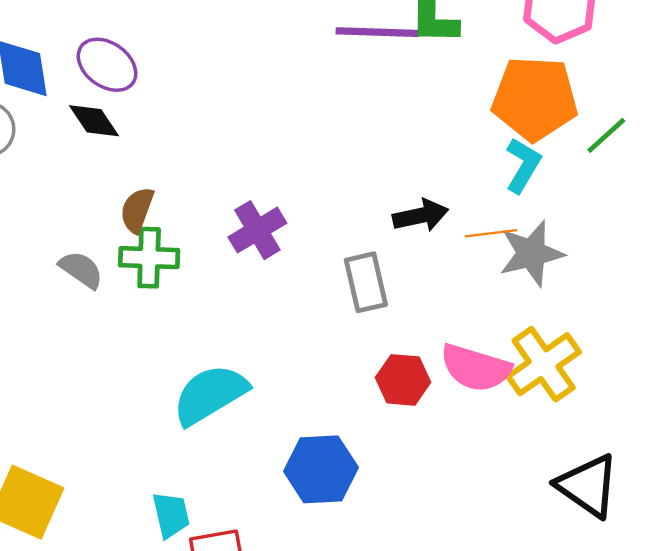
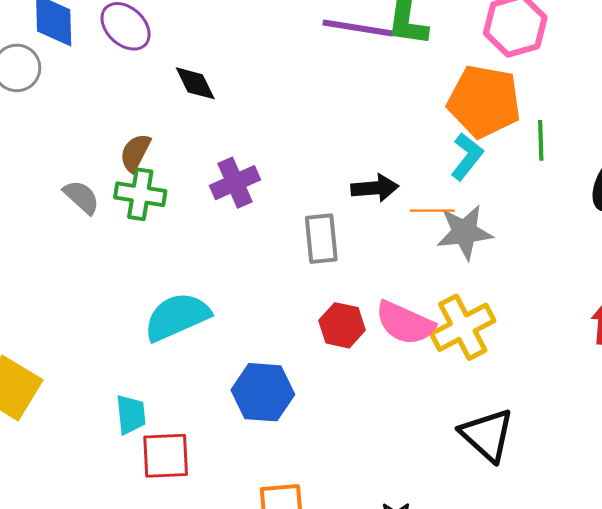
black diamond: (94, 121) -> (195, 83), moved
green line: (606, 135) -> (541, 140), turned -57

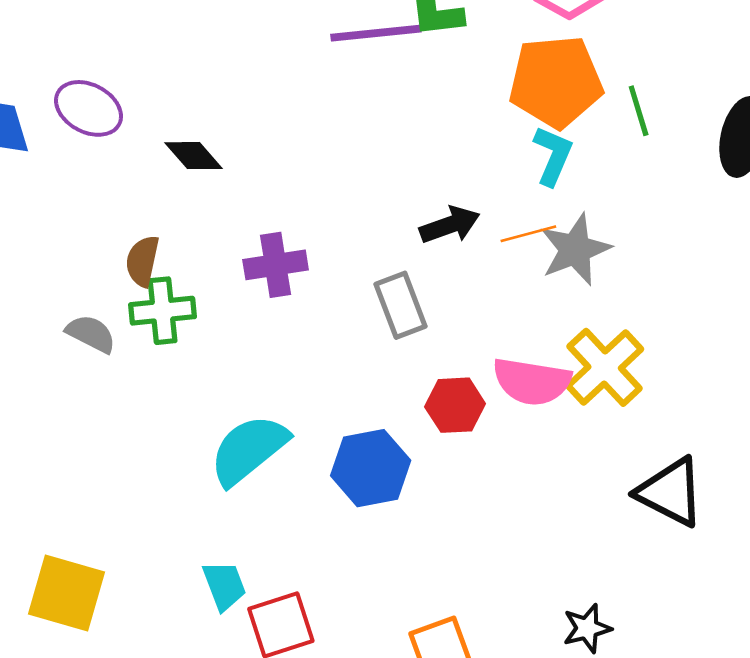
purple cross: (235, 183) -> (276, 265), turned 30
blue hexagon: (263, 392) -> (371, 468), moved

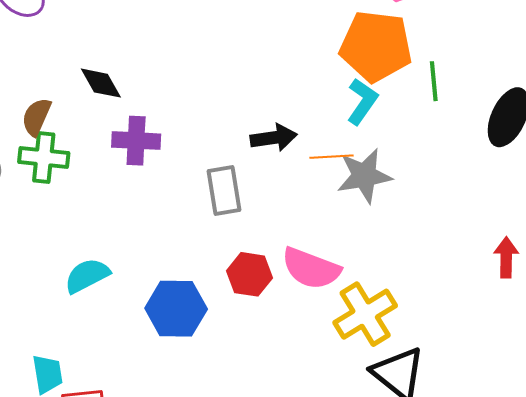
black diamond: (193, 156) -> (101, 83), moved
yellow cross: (605, 367) -> (365, 314), moved
cyan semicircle: (249, 450) -> (87, 276), size x0.7

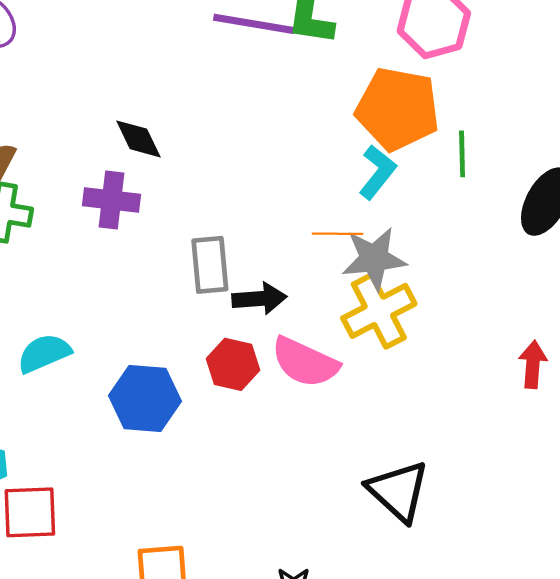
black diamond: (101, 83) -> (138, 139), moved
black arrow: (274, 138) -> (259, 299), moved
yellow cross: (365, 314) -> (379, 311), moved

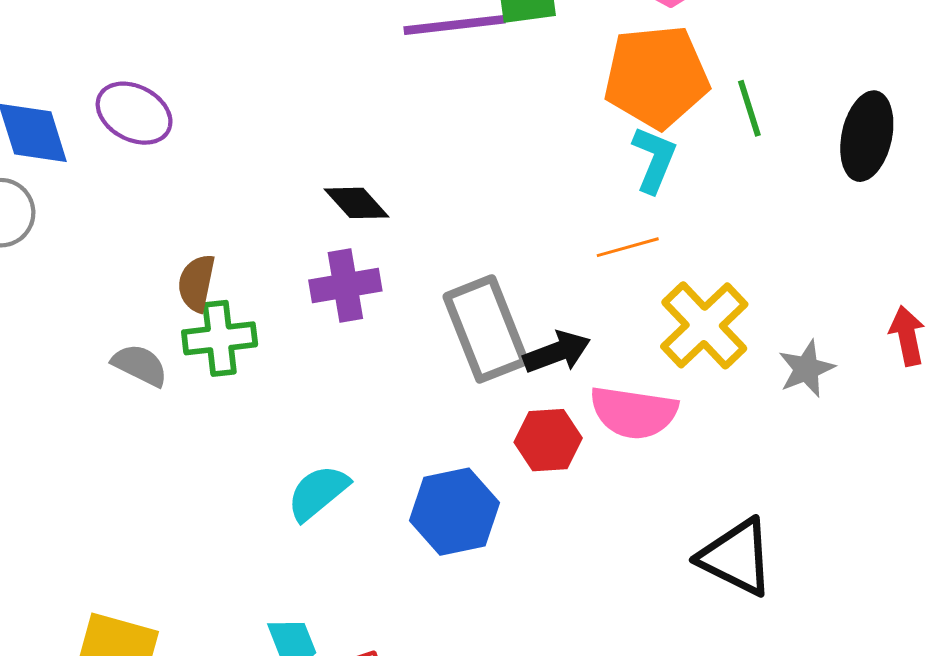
gray star: (374, 259) -> (806, 369), moved, size x0.7
gray rectangle: (210, 265) -> (486, 329), size x1.4
black triangle: (398, 491) -> (736, 557), moved

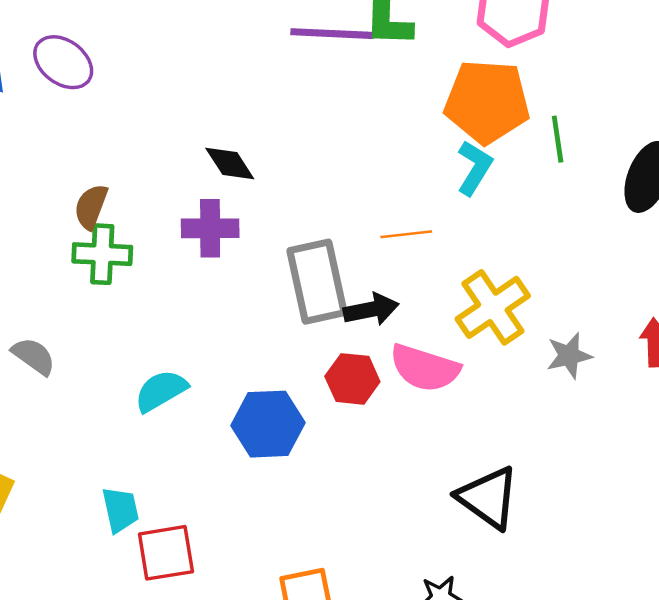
orange line: (628, 247) -> (406, 234), moved
gray semicircle: (140, 365) -> (34, 356), moved

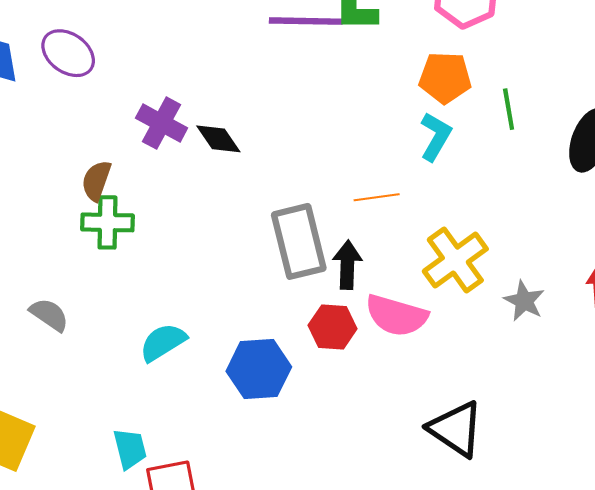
orange pentagon: (487, 102) -> (445, 78), size x0.7
purple cross: (210, 228) -> (162, 123), moved, turned 30
black arrow: (371, 309) -> (347, 265), turned -75
gray star: (569, 356) -> (524, 301), turned -30

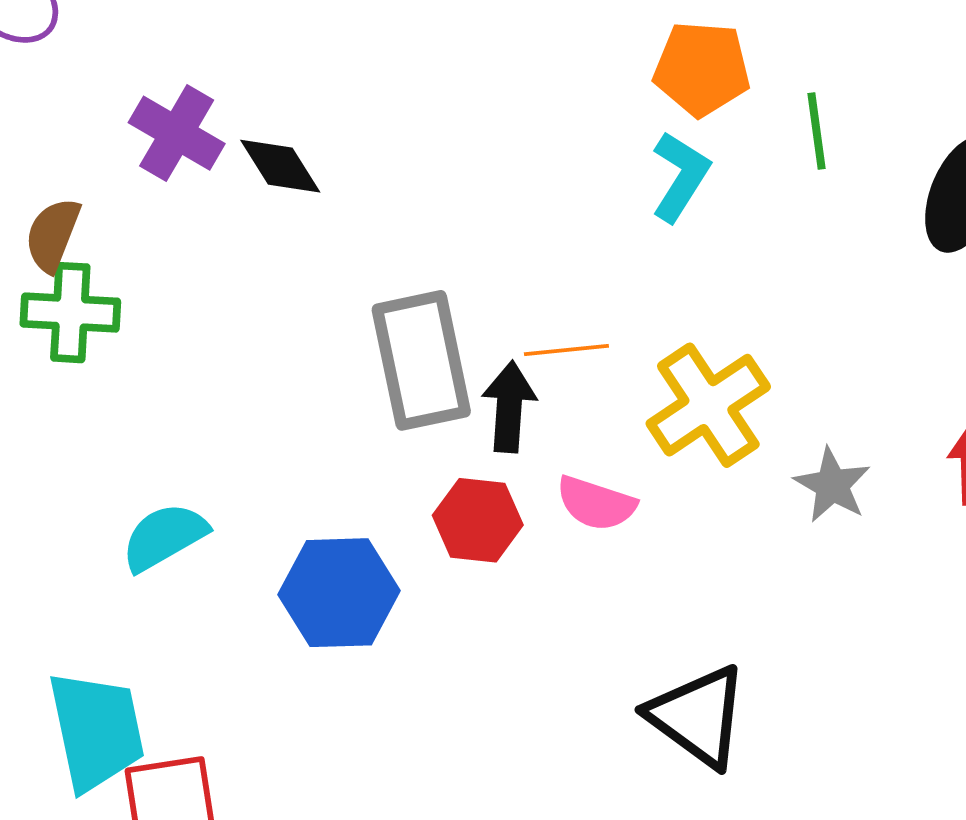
orange line: (377, 197) -> (566, 350), moved
pink semicircle: (396, 315) -> (596, 503), size x0.7
cyan trapezoid: (130, 449) -> (96, 731), size x1.6

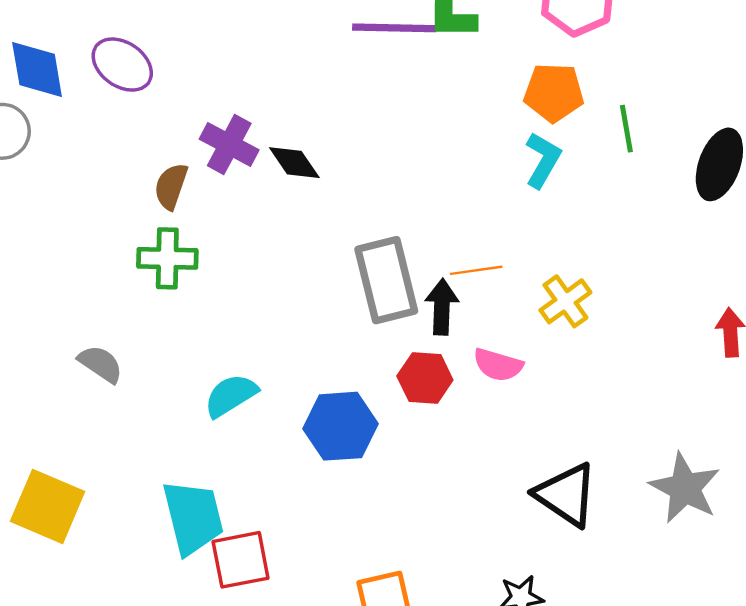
brown semicircle: (53, 235) -> (171, 186), moved
yellow cross: (708, 405) -> (565, 301), size x0.7
gray star: (832, 485) -> (685, 488), moved, size x1.5

